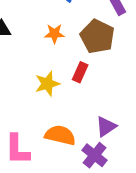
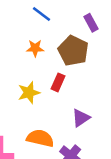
purple triangle: (106, 127) -> (81, 118), moved

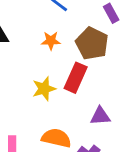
red rectangle: (58, 82) -> (76, 78), size x1.5
purple triangle: (81, 118) -> (100, 116), turned 30

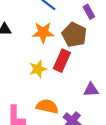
orange star: (51, 41) -> (43, 33), size x1.5
purple triangle: (100, 116) -> (91, 90), moved

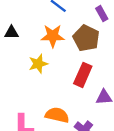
red rectangle: (62, 61) -> (83, 75), moved
yellow star: (38, 69) -> (38, 64), moved

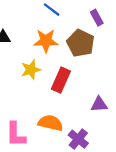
red rectangle: (83, 75) -> (61, 80), moved

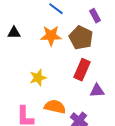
yellow star: (31, 70) -> (38, 78), moved
red rectangle: (61, 80) -> (82, 70), moved

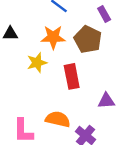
red rectangle: (82, 70) -> (72, 76), moved, turned -35
yellow star: (38, 78) -> (37, 63), moved

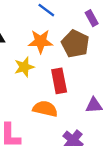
orange semicircle: (58, 119) -> (45, 109), moved

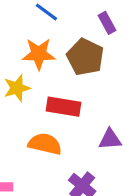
red rectangle: (59, 81) -> (64, 107), turned -70

